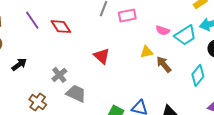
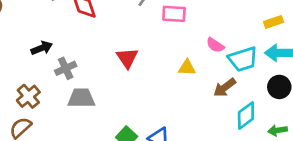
brown arrow: (164, 64) -> (225, 88), moved, turned -102
black arrow: (19, 65) -> (42, 48), moved
gray trapezoid: (76, 93) -> (81, 98), turned -40

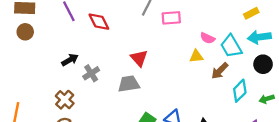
cyan trapezoid: (243, 59) -> (231, 46), turned 85
yellow triangle: (187, 68) -> (196, 56), moved
gray trapezoid: (81, 98) -> (129, 84), moved

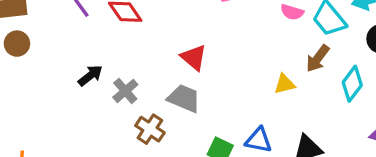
yellow triangle: (196, 56) -> (285, 84), moved
gray trapezoid: (129, 84) -> (184, 98), turned 40
brown cross: (65, 100) -> (150, 129), moved

